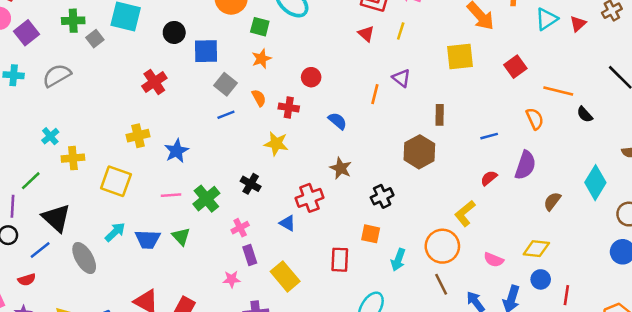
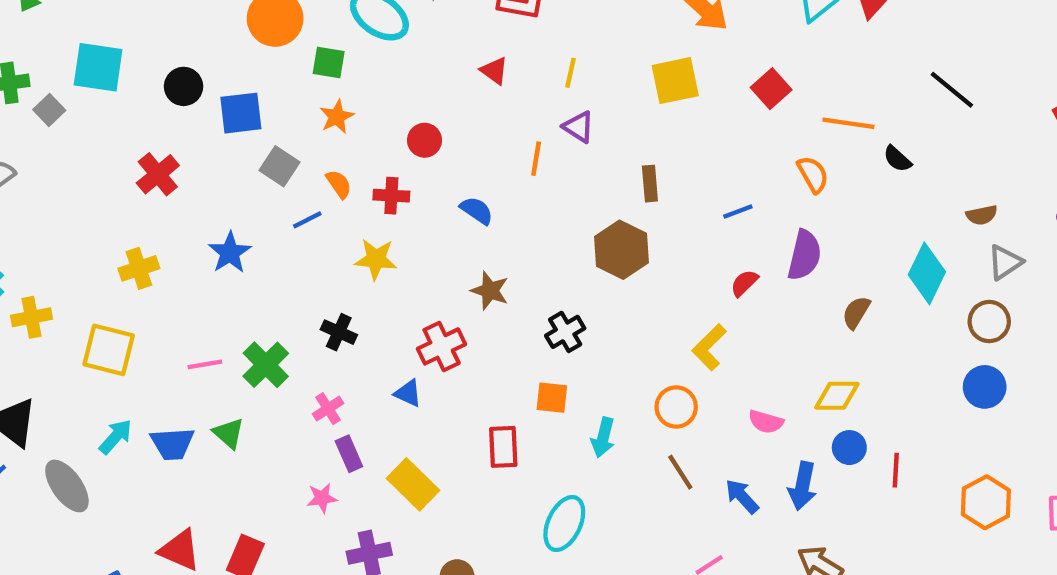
yellow line: (401, 31) -> (571, 73), moved
red triangle: (366, 34) -> (494, 71), moved
blue line: (226, 115) -> (307, 220), moved
blue star: (176, 151) -> (230, 253), moved
orange circle: (442, 246) -> (676, 407), size x0.7

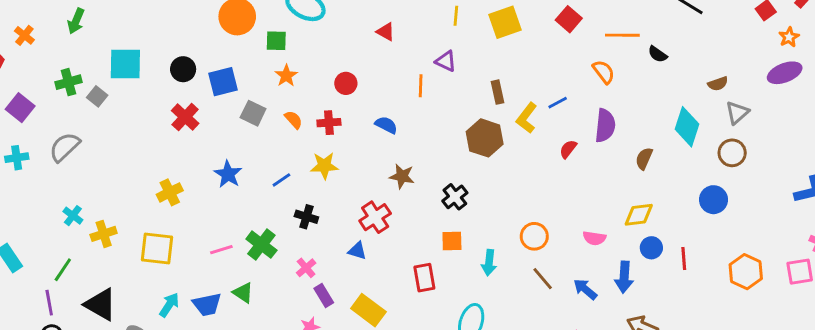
yellow line: (571, 73) -> (456, 16), moved
red cross: (158, 174) -> (185, 117), moved
blue line: (307, 220) -> (281, 180), moved
yellow L-shape: (709, 347) -> (527, 118), moved
blue circle: (985, 387) -> (714, 200), moved

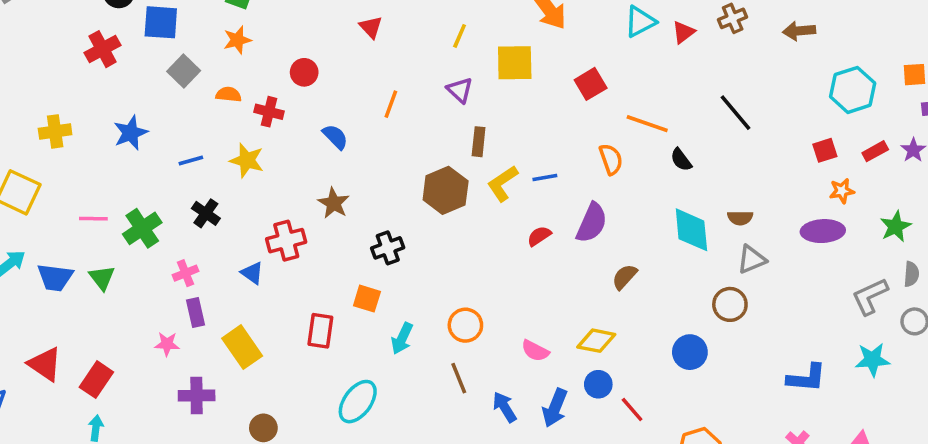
purple triangle: (446, 61) -> (460, 90), moved
orange semicircle: (293, 120) -> (229, 94), turned -60
cyan diamond: (687, 127) -> (691, 230), moved, turned -42
red line: (684, 258) -> (632, 409), turned -55

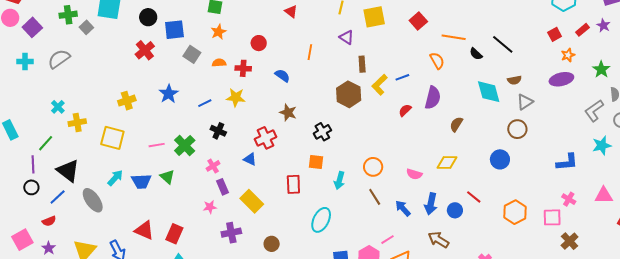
black line: (735, 113) -> (503, 44), moved
blue circle: (598, 384) -> (455, 210), moved

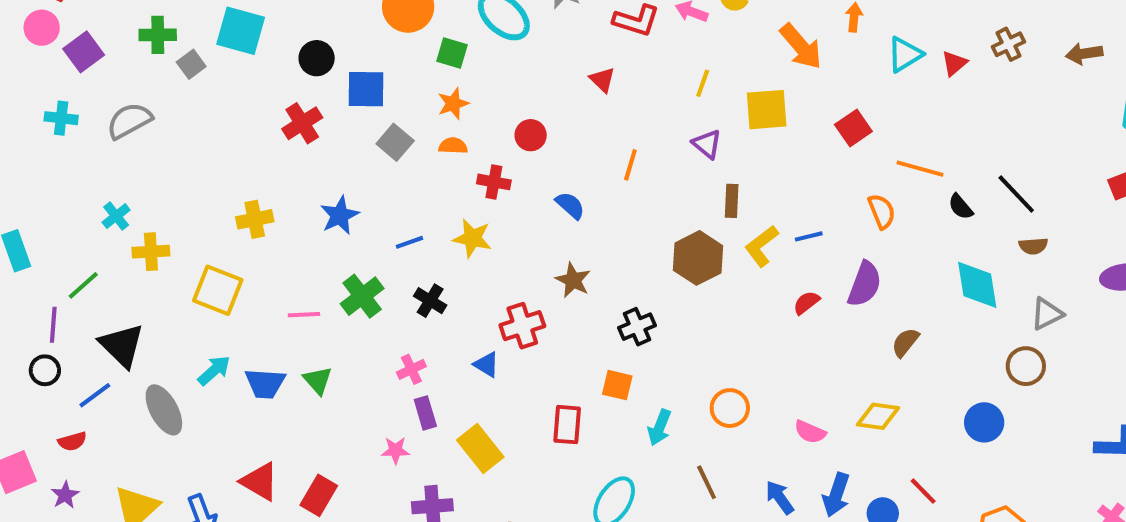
orange semicircle: (219, 63) -> (453, 146), moved
brown semicircle: (514, 80) -> (1033, 246), moved
green cross: (185, 145) -> (362, 296), moved
brown line: (375, 197) -> (707, 482), moved

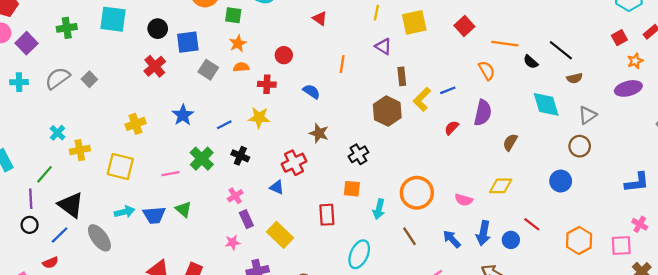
gray square: (191, 64) -> (89, 79), moved
cyan arrow: (214, 370) -> (124, 212), turned 36
orange circle: (730, 408) -> (417, 193), size x1.5

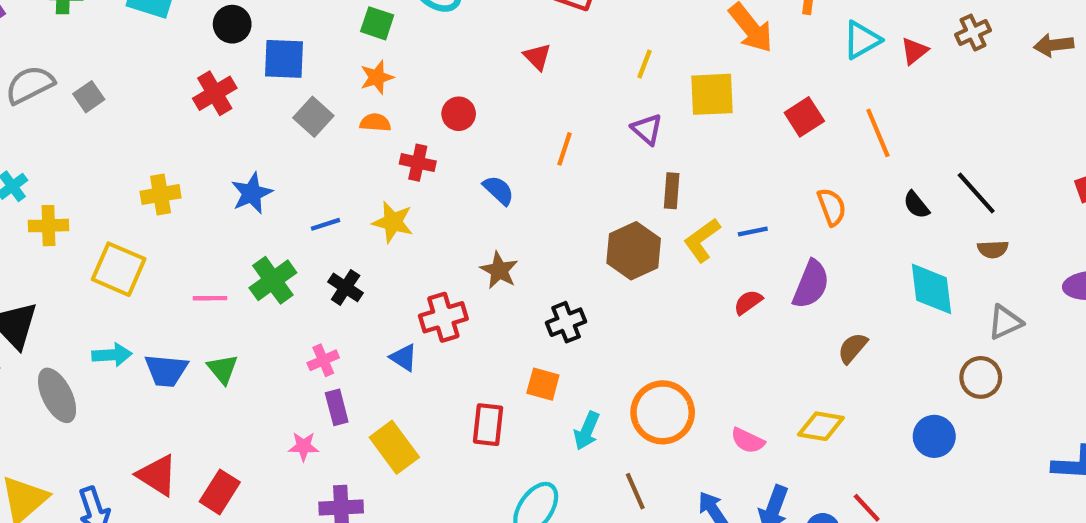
orange line: (505, 44) -> (878, 133), moved, turned 50

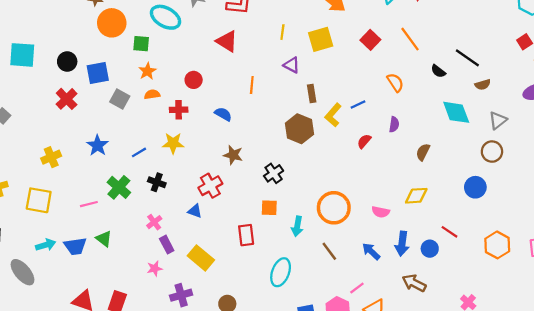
red triangle: (537, 57) -> (227, 41), size x1.5
purple semicircle: (811, 284) -> (394, 124), size x0.6

